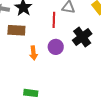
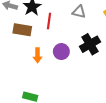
red line: (54, 20) -> (49, 21), moved

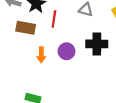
black cross: (90, 44) -> (97, 44), turned 30

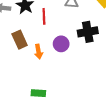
brown rectangle: (26, 28) -> (20, 40), moved, turned 66

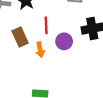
red line: (44, 16) -> (46, 25), moved

